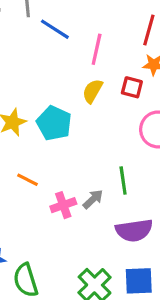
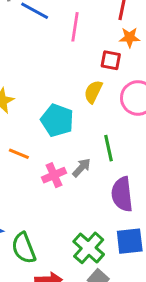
yellow semicircle: (92, 91) -> (93, 92), moved
cyan pentagon: (54, 123) -> (57, 120), moved
purple semicircle: (134, 230) -> (122, 194), turned 96

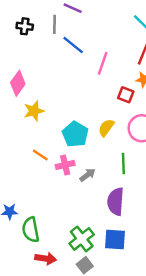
yellow semicircle: (93, 92) -> (106, 128), moved
green line: (108, 148) -> (123, 164), moved
pink cross: (54, 175) -> (65, 165), moved

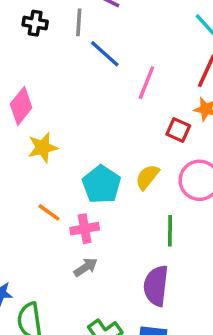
gray arrow: (88, 175) -> (86, 267), moved

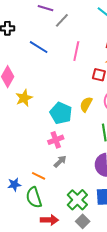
gray line: (79, 22) -> (62, 20), moved, turned 49
blue line: (105, 54) -> (39, 47), moved
orange line: (49, 212) -> (39, 176), moved

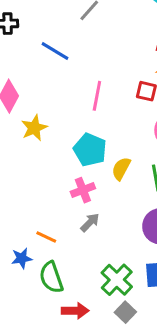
pink line: (76, 51) -> (97, 96), moved
yellow semicircle: (86, 104) -> (121, 169), moved
orange line: (39, 176) -> (46, 237), moved

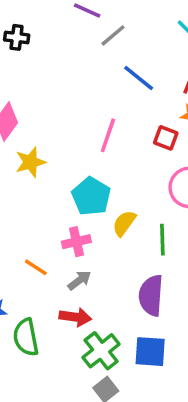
blue line: (55, 51) -> (139, 78), moved
orange line: (46, 237) -> (36, 267), moved
red arrow: (75, 311) -> (75, 317), moved

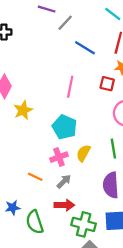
yellow semicircle: (124, 223) -> (83, 153), moved
green cross: (101, 351) -> (84, 224), turned -30

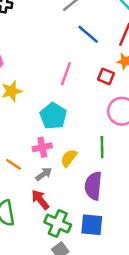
yellow semicircle: (83, 153) -> (69, 158), moved
red arrow: (64, 205) -> (40, 200), turned -138

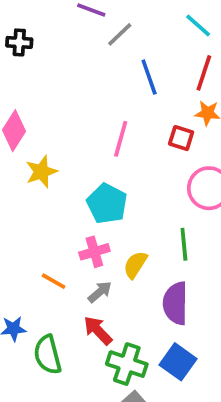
blue line: (88, 34) -> (149, 77), turned 35
blue square: (92, 225) -> (178, 362), turned 35

